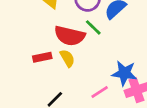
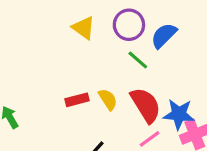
red semicircle: (70, 36) -> (146, 105), moved, turned -132

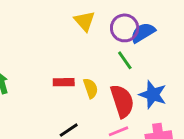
blue semicircle: (164, 35) -> (143, 33), moved
blue star: (179, 114) -> (153, 95), moved

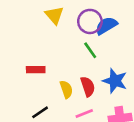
yellow semicircle: (91, 88) -> (66, 89), moved
red semicircle: (122, 101) -> (88, 87), size x0.7

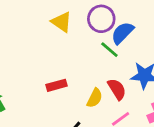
blue semicircle: (106, 26) -> (122, 33), moved
yellow semicircle: (66, 89) -> (95, 98), turned 60

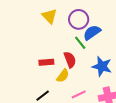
red rectangle: (56, 85) -> (46, 62), moved
red semicircle: (117, 89) -> (70, 60), moved

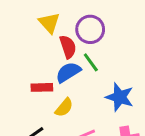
blue semicircle: (92, 33) -> (68, 72), moved
red semicircle: (70, 60) -> (68, 47), moved

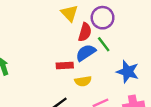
red semicircle: (68, 47) -> (85, 32), turned 36
yellow semicircle: (64, 107) -> (83, 81), turned 42

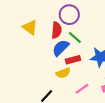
yellow triangle: (69, 13) -> (30, 27), moved
red rectangle: (65, 65) -> (73, 60), moved

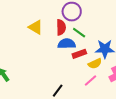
blue semicircle: (61, 48) -> (67, 44), turned 48
yellow semicircle: (63, 73) -> (95, 64), moved

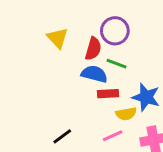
green line: (79, 33) -> (116, 64), turned -32

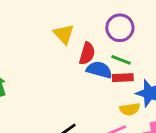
red semicircle: (93, 49) -> (87, 53), moved
red rectangle: (108, 94) -> (123, 78), moved

